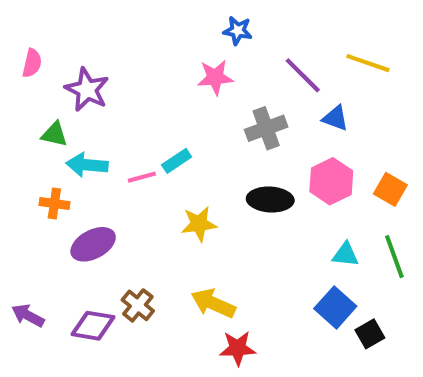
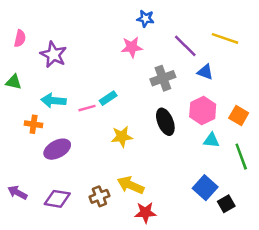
green triangle: (54, 134) -> (14, 82), moved
black ellipse: (270, 200) -> (165, 122), turned 65
cyan triangle: (346, 254) -> (211, 140), moved
brown cross: (138, 305) -> (99, 196), moved, turned 30

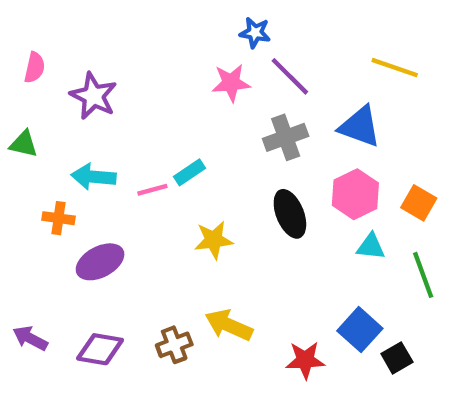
purple line: (185, 46) -> (290, 76), moved
blue triangle: (205, 72) -> (360, 126), size x1.5
red star: (145, 212) -> (305, 360), moved

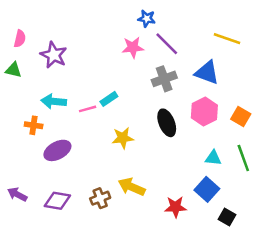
green triangle: (24, 144) -> (13, 70), moved
cyan triangle: (371, 247) -> (213, 158), moved
black square: (397, 358) -> (227, 217), moved, turned -30

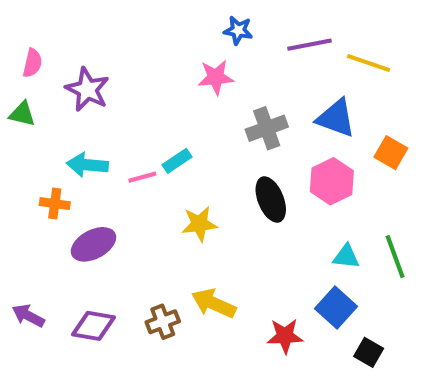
purple line: (167, 44) -> (309, 45), moved, turned -56
orange square: (241, 117) -> (391, 153), moved

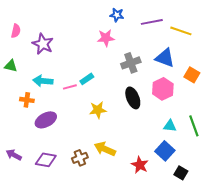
green triangle: (22, 114) -> (11, 66), moved
red star: (285, 336) -> (140, 165), turned 30

